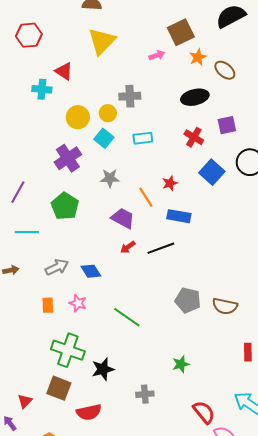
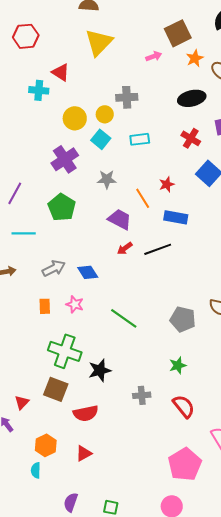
gray pentagon: (188, 300) -> (183, 319), moved
red semicircle: (204, 412) -> (184, 406), moved

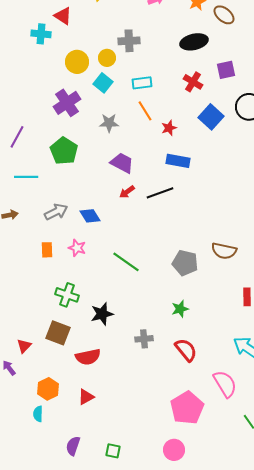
orange line: (143, 198) -> (145, 111), moved
green cross: (65, 351) -> (67, 295), size x0.7

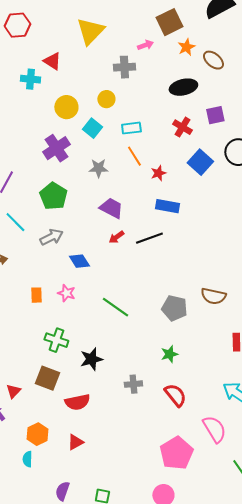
gray cross: (129, 41) -> (124, 67), moved
yellow circle: (107, 58) -> (106, 99), moved
cyan line: (26, 177) -> (15, 222), turned 45
gray arrow: (56, 212) -> (51, 237), moved

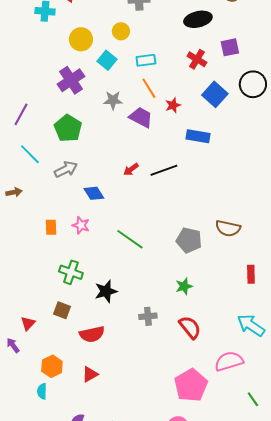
blue rectangle: (167, 206) -> (198, 136), moved
purple trapezoid: (111, 208) -> (141, 117), moved
brown square: (47, 378) -> (62, 310), size x0.7
pink semicircle: (214, 429) -> (229, 361), turned -76

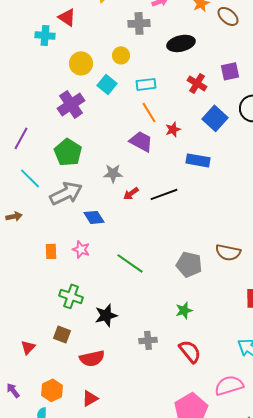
black ellipse: (198, 19) -> (181, 43), moved
gray star: (113, 100) -> (113, 173), moved
gray arrow: (66, 169) -> (66, 193), size x1.4
purple arrow: (13, 345) -> (13, 390), moved

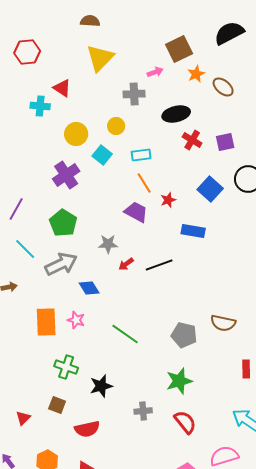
red cross: (197, 83) -> (192, 140), moved
orange rectangle: (51, 251) -> (46, 322), size x1.8
green star: (184, 310) -> (179, 381), size x1.5

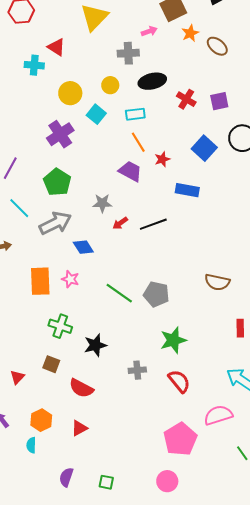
black ellipse: (176, 114) -> (152, 81), moved
gray pentagon: (184, 335) -> (156, 294), moved
red semicircle: (87, 429) -> (81, 388), turned 40

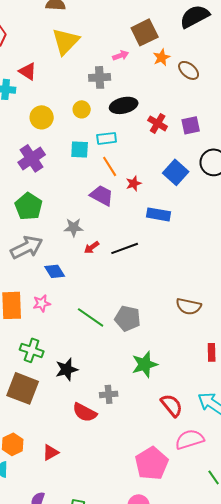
cyan square: (96, 114) -> (80, 149), moved, turned -36
pink star: (70, 279) -> (42, 303), turned -30
brown square: (51, 364) -> (23, 388), size x1.8
red semicircle: (179, 381) -> (172, 405), moved
red semicircle: (81, 388) -> (85, 412), moved

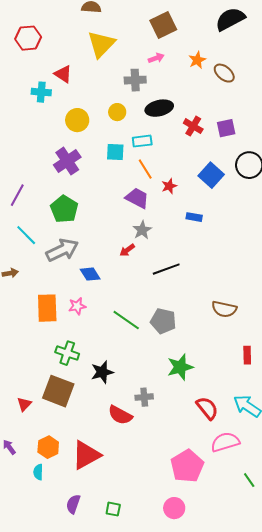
brown square: (145, 32) -> (163, 25), moved
blue rectangle: (159, 214) -> (194, 217), size x0.7
gray star: (74, 227) -> (142, 230), moved, turned -30
black line: (125, 248) -> (166, 269), moved
red triangle: (51, 452) -> (86, 455), size x1.8

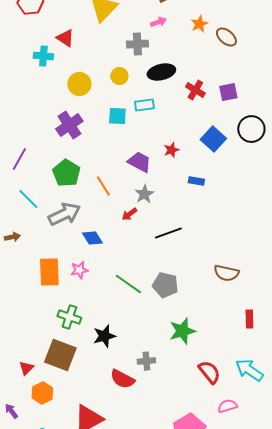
orange line: (145, 169) -> (103, 186), moved
pink semicircle: (225, 442) -> (227, 406), size x0.7
orange hexagon: (48, 447) -> (42, 393), moved

